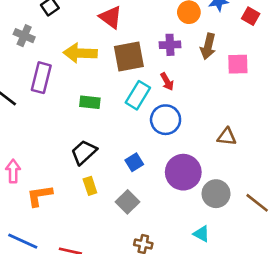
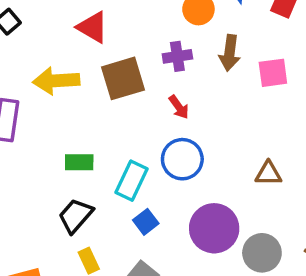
cyan rectangle: (138, 95) -> (131, 181), moved
green rectangle: (90, 102) -> (79, 162), moved

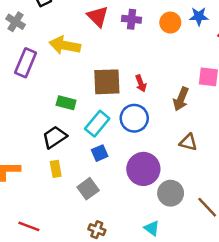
brown arrow: (230, 53) -> (181, 99), moved
purple cross: (177, 56) -> (132, 19), moved
brown square: (123, 78) -> (107, 82), moved

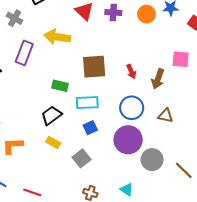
red arrow: (141, 83) -> (131, 71), moved
blue circle: (134, 118) -> (132, 108), moved
cyan rectangle: (97, 124) -> (87, 103), turned 50
yellow rectangle: (56, 169) -> (53, 142), turned -48
cyan triangle: (152, 228) -> (127, 190), moved

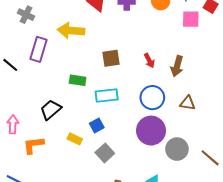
pink square: (181, 59) -> (191, 19), moved
brown square: (94, 67) -> (111, 58), size x0.7
black trapezoid: (51, 115) -> (51, 110), moved
blue square: (90, 128) -> (97, 126), moved

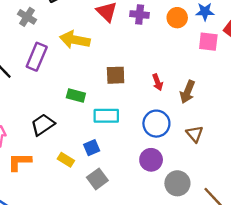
brown triangle: (188, 103) -> (195, 134), turned 35
purple circle: (151, 131) -> (151, 160), size x0.7

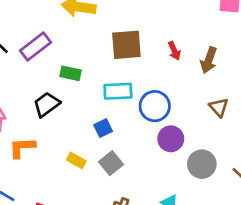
purple rectangle: (37, 57) -> (35, 47), moved, turned 32
brown square: (116, 75) -> (126, 45), size x1.4
green rectangle: (76, 96) -> (70, 73), moved
blue circle: (156, 124) -> (155, 106), moved
yellow rectangle: (66, 160) -> (76, 160), moved

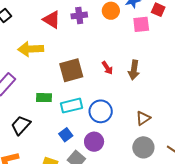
green rectangle: (70, 73) -> (44, 98), moved
brown triangle: (219, 107) -> (143, 118), moved, turned 49
purple circle: (171, 139) -> (94, 142), moved

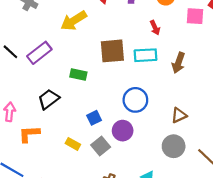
yellow arrow: (31, 49) -> (74, 21), turned -40
red arrow: (107, 68) -> (155, 28), moved
cyan rectangle: (71, 106) -> (145, 55), moved

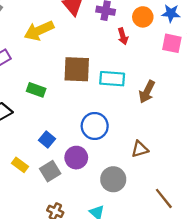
red arrow: (155, 28) -> (123, 36), moved
blue square: (94, 118) -> (47, 140), turned -32
gray circle: (174, 146) -> (113, 179), moved

